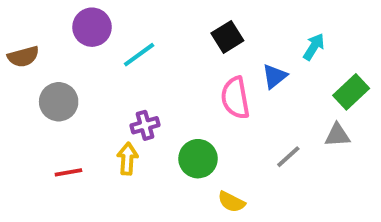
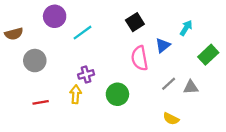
gray triangle: (337, 135) -> (191, 87), moved
gray line: (288, 157) -> (169, 84), moved
yellow semicircle: (231, 202) -> (171, 119), moved

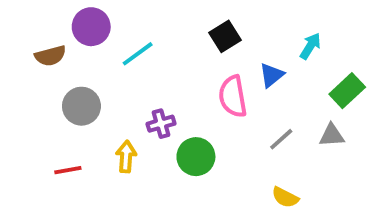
brown semicircle: (14, 34) -> (50, 56), moved
gray circle: (35, 61) -> (81, 106), moved
purple cross: (86, 74) -> (161, 124), moved
gray triangle: (191, 87) -> (332, 135), moved

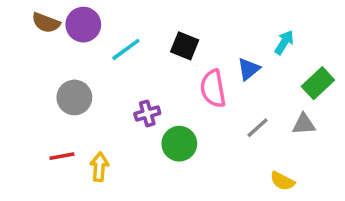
black square: (225, 36) -> (185, 46), moved, turned -36
brown semicircle: (50, 56) -> (46, 23), moved, turned 36
yellow arrow: (126, 157) -> (99, 167), moved
yellow semicircle: (285, 197) -> (282, 181), moved

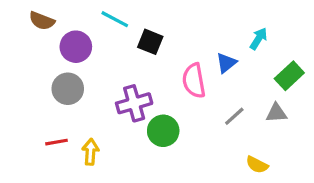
purple circle: (83, 25) -> (76, 47), moved
black square: (185, 46) -> (150, 42), moved
cyan line: (126, 49) -> (115, 19), moved, turned 64
purple cross: (147, 113) -> (134, 103), size x1.5

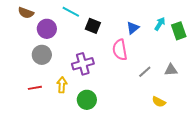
blue triangle: (226, 63) -> (133, 28), moved
green rectangle: (289, 76) -> (179, 31), moved, turned -66
green circle: (163, 131) -> (87, 100), moved
yellow arrow: (90, 152) -> (62, 85), moved

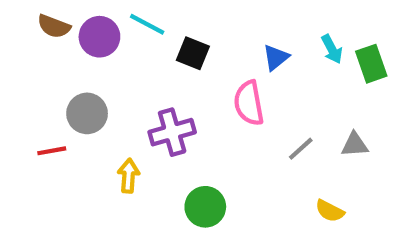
cyan arrow: (160, 24) -> (332, 49), turned 120
purple circle: (47, 29) -> (99, 37), moved
red line: (35, 88) -> (52, 151), moved
green circle: (87, 100) -> (205, 207), moved

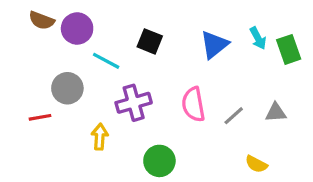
cyan line: (147, 24) -> (106, 61), moved
blue triangle: (276, 57) -> (214, 45), size x1.4
pink semicircle: (249, 103) -> (193, 104), moved

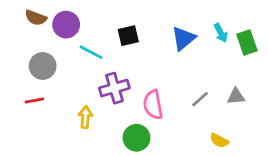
black square: (150, 41) -> (128, 36), turned -35
gray circle: (67, 88) -> (43, 66), moved
pink semicircle: (193, 104) -> (153, 105), moved

